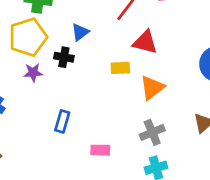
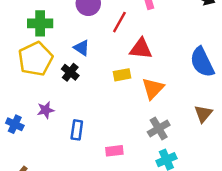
blue triangle: (80, 32) -> (82, 48), turned -42
black cross: (64, 57) -> (70, 72), turned 36
purple star: (33, 73) -> (46, 110), moved

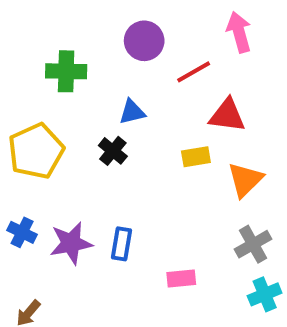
red line: (119, 22) -> (194, 72), turned 30
blue triangle: (82, 48) -> (132, 112), turned -48
yellow pentagon: (36, 59) -> (36, 151), moved
purple star: (46, 110) -> (71, 243), moved, size x1.5

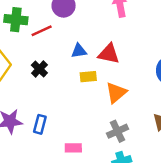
red line: (194, 72) -> (42, 31), moved
blue triangle: (132, 112) -> (79, 51), moved

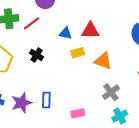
blue triangle: (79, 51) -> (66, 33), turned 32
orange triangle: (116, 93) -> (103, 61), turned -48

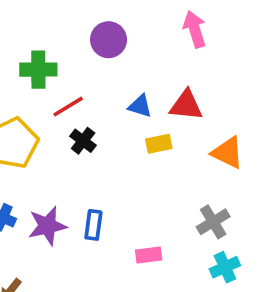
red line: (32, 23) -> (68, 107), moved
orange triangle: (103, 61) -> (228, 153), moved

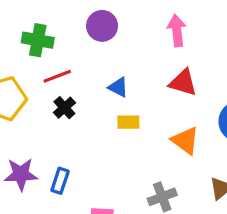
red triangle: (186, 105) -> (183, 83), moved

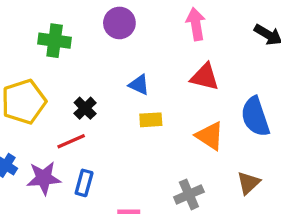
red line: (57, 76) -> (71, 141), moved

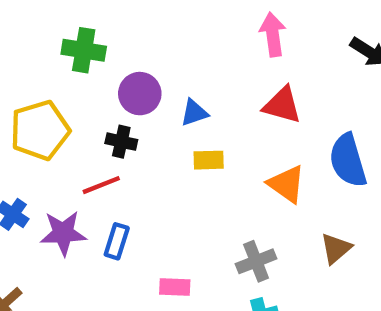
purple circle: (119, 23) -> (140, 94), moved
blue triangle: (139, 85) -> (194, 113), turned -45
black cross: (85, 108) -> (121, 142), turned -35

